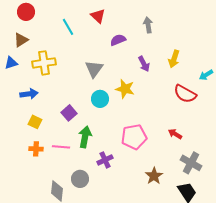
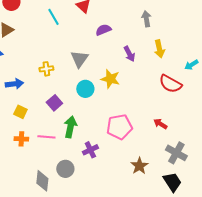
gray arrow: (148, 25) -> (146, 19), moved
yellow arrow: (174, 59) -> (159, 49), turned -30
yellow cross: (44, 63) -> (46, 69), moved, size x0.6

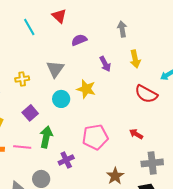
gray cross: (176, 153) -> (152, 163), turned -35

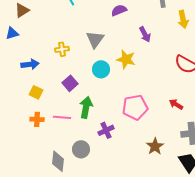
yellow arrow: (135, 59) -> (183, 19), moved

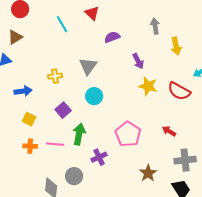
yellow star: (126, 59) -> (148, 86), moved
pink pentagon: (135, 107) -> (128, 134), turned -30

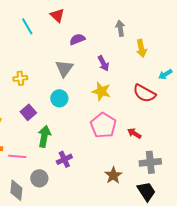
gray triangle: (88, 66) -> (64, 68), moved
yellow star: (148, 86) -> (101, 91), moved
pink pentagon: (128, 134) -> (103, 125), moved
pink line: (55, 144) -> (17, 156), moved

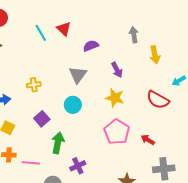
red triangle: (57, 15) -> (64, 29), moved

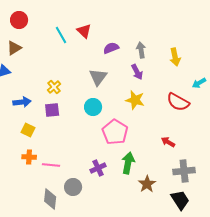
gray arrow: (134, 35) -> (141, 50), moved
yellow cross: (34, 85) -> (54, 87), turned -32
purple square: (42, 119) -> (52, 110), moved, turned 35
pink pentagon: (117, 132) -> (115, 132), moved
green arrow: (58, 143) -> (128, 163), moved

